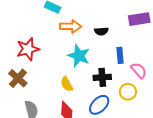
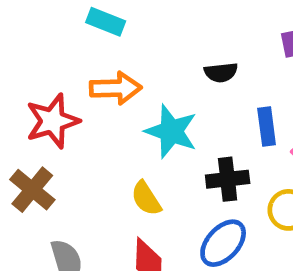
orange arrow: (71, 26) -> (116, 88), moved

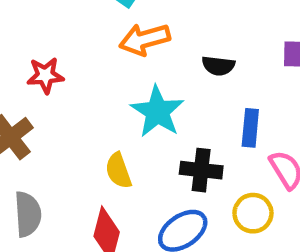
orange arrow: (116, 88) -> (145, 39), moved, turned 153
red star: (53, 121) -> (45, 75), size x0.7

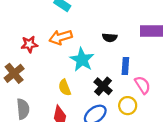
orange arrow: (145, 39) -> (61, 37), moved
black cross: (201, 170) -> (103, 86), turned 36

